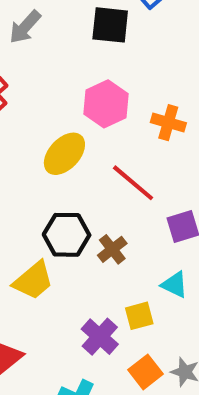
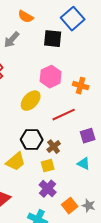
red line: (133, 183) -> (64, 115), turned -65
yellow square: (139, 316) -> (48, 166), moved

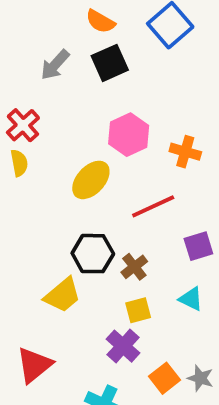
orange semicircle: (26, 17) -> (100, 21), moved
black square: (53, 39) -> (110, 63), moved, turned -30
yellow square: (48, 166) -> (138, 310), moved

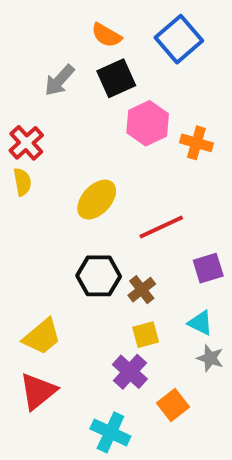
pink hexagon: (129, 135) -> (148, 123), moved
orange cross: (185, 152) -> (196, 143), moved
yellow trapezoid: (63, 295) -> (42, 337), moved
gray star: (200, 378) -> (210, 358), moved

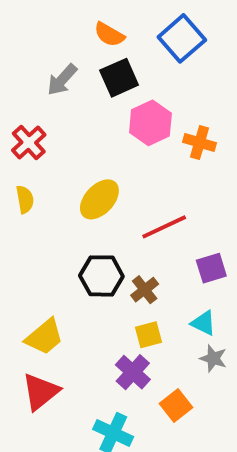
yellow semicircle: (22, 182) -> (25, 199), moved

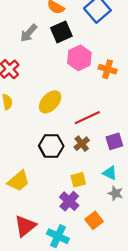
brown cross: (145, 290) -> (82, 144), moved
red triangle: (41, 392) -> (25, 226), moved

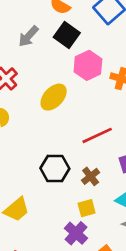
black square: (61, 32) -> (67, 35), turned -30
yellow ellipse: (50, 102) -> (54, 97), moved
brown cross: (82, 144) -> (91, 176), moved

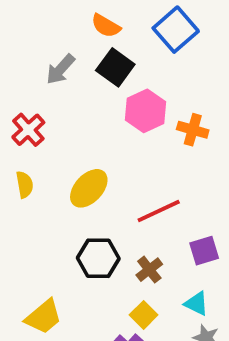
yellow ellipse: (54, 97) -> (89, 188), moved
yellow square: (87, 208) -> (144, 315), turned -30

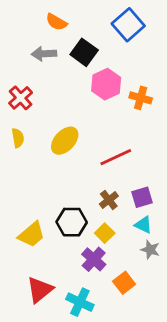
orange semicircle: (106, 26) -> (56, 22), moved
gray arrow: (60, 69) -> (44, 54), turned 45
purple square: (204, 251) -> (142, 197), moved
black hexagon: (98, 258) -> (72, 222), moved

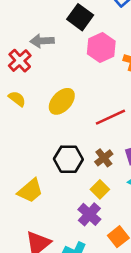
gray arrow: (44, 54) -> (42, 41), moved
yellow semicircle: (18, 138) -> (17, 99), turned -42
black hexagon: (72, 222) -> (68, 159), moved

